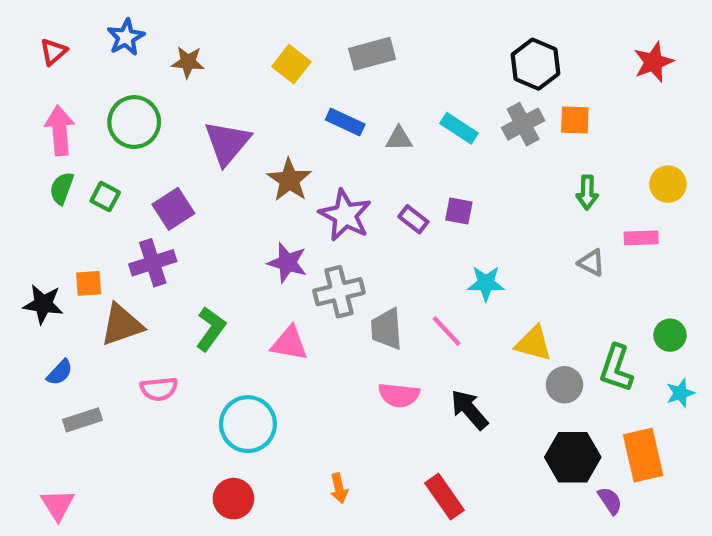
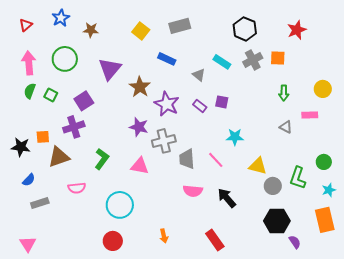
red star: (653, 62) -> (297, 30), moved
black hexagon: (536, 64) -> (245, 29), moved
gray triangle: (399, 139) -> (199, 75), moved, turned 40
orange rectangle: (643, 455) -> (325, 220), moved

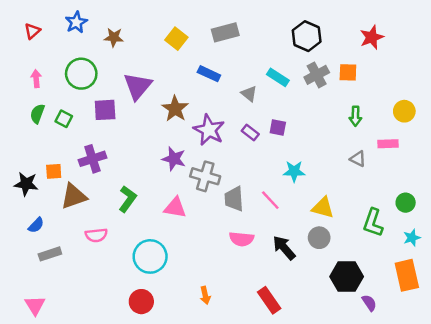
pink arrow: (29, 63) -> (36, 79), size x0.6
purple square: (84, 101) -> (105, 110), moved, turned 30
gray cross: (164, 141) -> (205, 176), turned 30
gray circle: (273, 186) -> (319, 238), moved

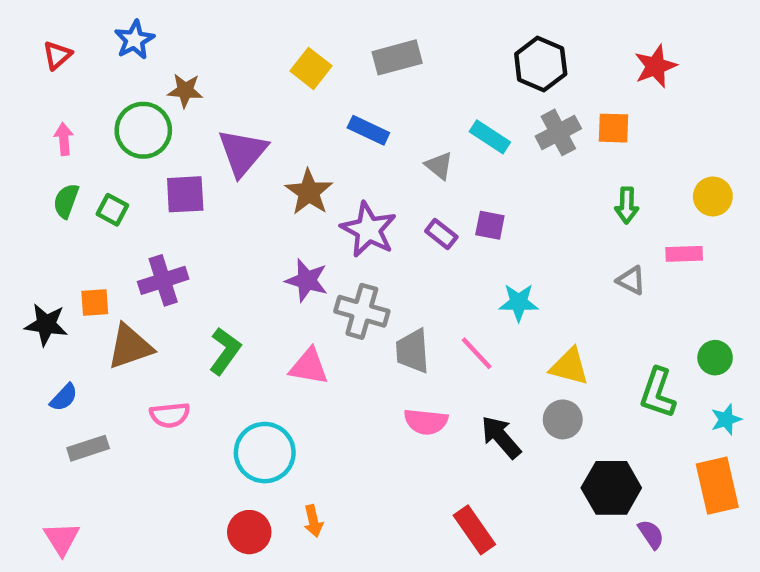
brown star: (114, 37) -> (185, 91), moved
orange arrow: (205, 295) -> (313, 521), moved

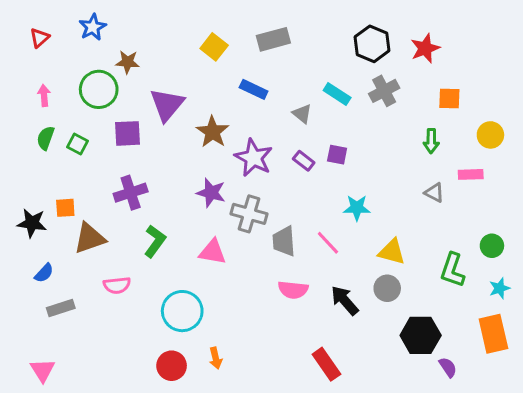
red star: (655, 66) -> (425, 48), moved
orange square: (614, 128) -> (449, 98), moved
purple cross: (163, 280) -> (131, 193), moved

